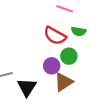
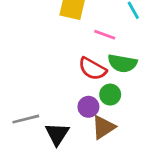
green semicircle: (79, 31) -> (122, 63), size x1.5

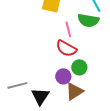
pink line: (105, 35) -> (68, 29), moved, turned 56
green semicircle: (122, 63) -> (88, 20), moved

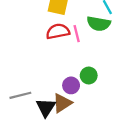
red semicircle: (66, 48) -> (58, 31), moved, turned 140
brown triangle: (74, 91) -> (62, 103), moved

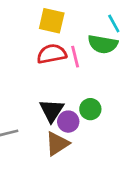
black triangle: (46, 107) -> (52, 110), moved

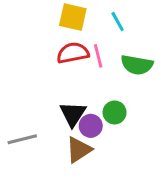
cyan line: (114, 23) -> (118, 22), moved
green semicircle: (103, 44) -> (137, 65), moved

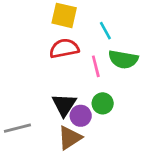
cyan line: (118, 22) -> (105, 31), moved
pink line: (98, 56) -> (96, 66), moved

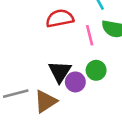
brown triangle: (70, 138) -> (46, 101), moved

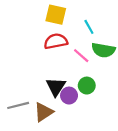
pink line: (90, 35) -> (81, 56), turned -35

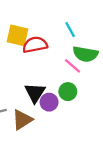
yellow square: (56, 15) -> (17, 35), moved
pink line: (81, 56) -> (73, 66), moved

